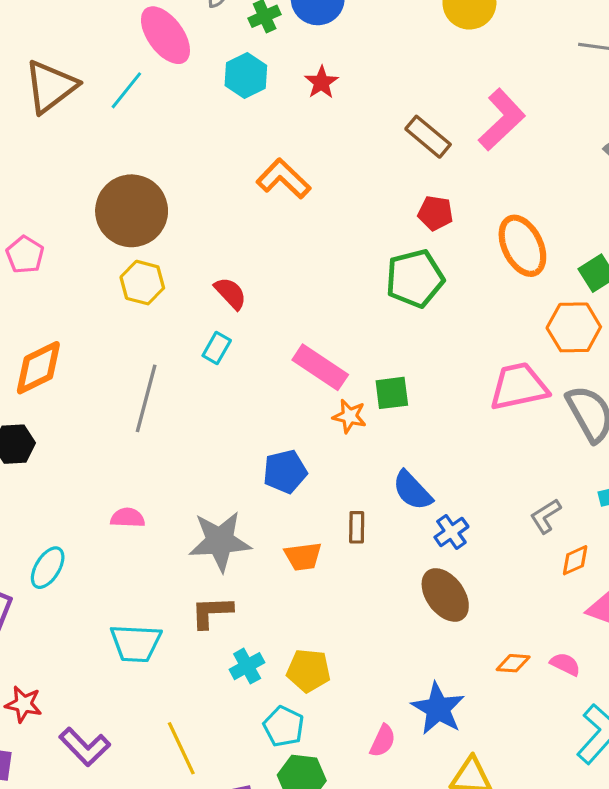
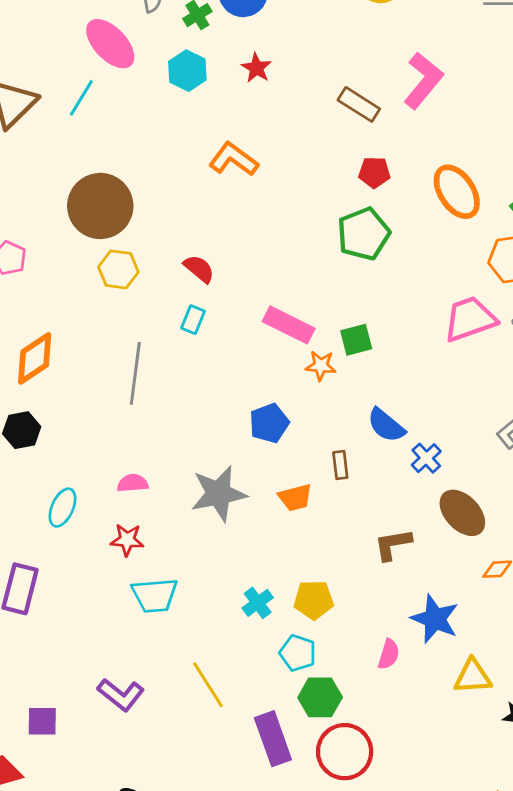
cyan ellipse: (48, 568) -> (63, 508), moved
brown ellipse: (445, 595) -> (462, 513), moved
brown L-shape: (212, 612) -> (393, 544), moved
red star: (24, 704) -> (127, 540), moved

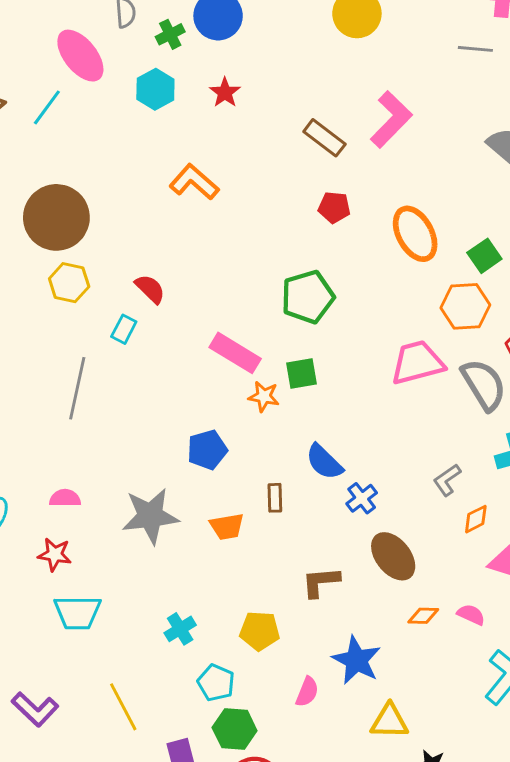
green pentagon: (364, 234) -> (308, 297), moved
cyan rectangle: (193, 320) -> (124, 329), moved
yellow pentagon: (314, 600) -> (260, 631), moved

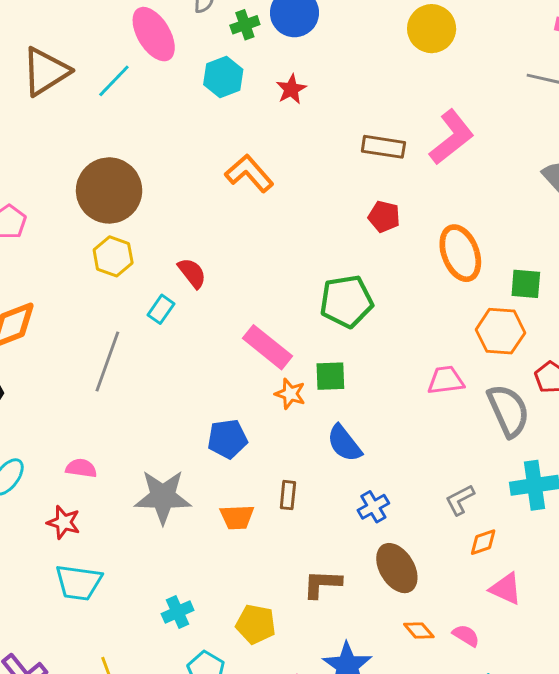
brown rectangle: (324, 138) -> (383, 147), turned -36
green square: (484, 256) -> (526, 284), turned 32
pink trapezoid: (417, 363) -> (446, 380), size x0.7
blue semicircle: (324, 462) -> (344, 443), moved
orange diamond: (423, 616) -> (419, 631), turned 40

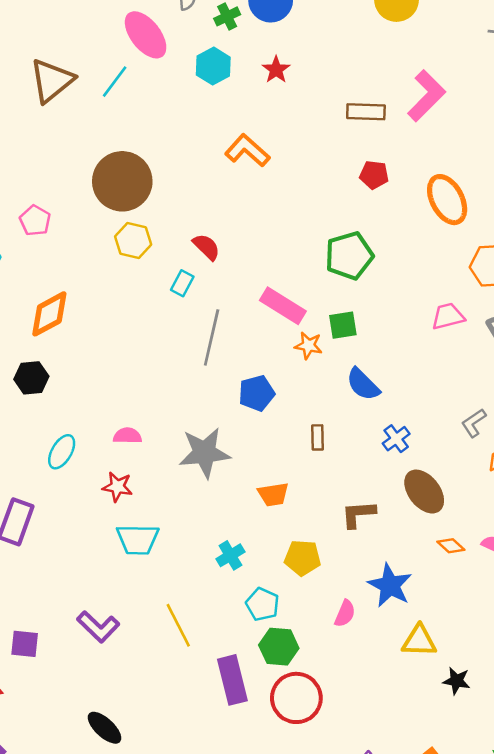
gray line: (107, 361) -> (212, 337), moved
orange trapezoid: (237, 517) -> (273, 494), moved

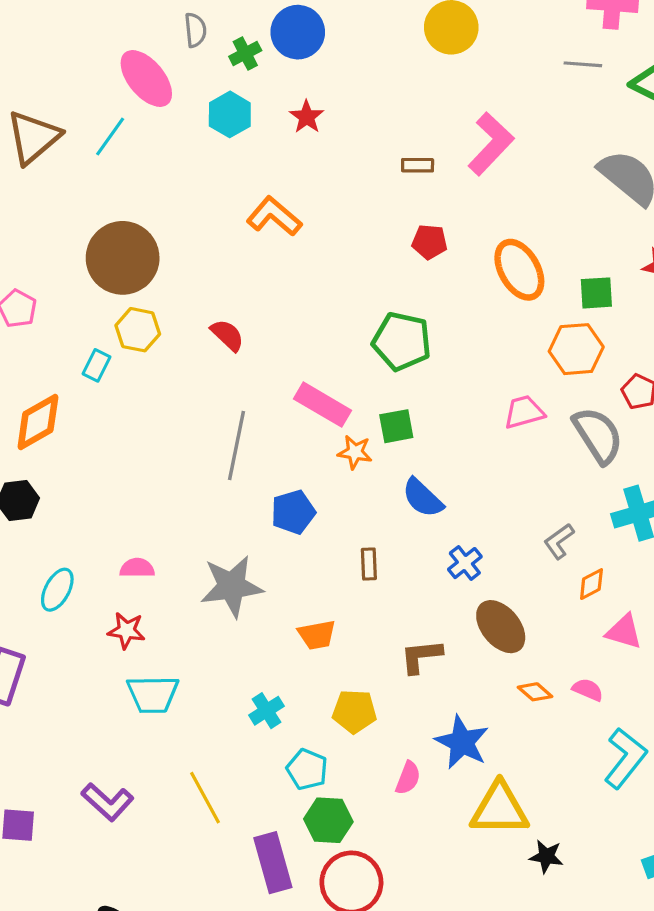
brown rectangle: (366, 112) -> (418, 165), size x0.7
green pentagon: (349, 256) -> (402, 341), turned 30
cyan rectangle: (182, 283) -> (97, 365), moved
yellow triangle: (419, 641) -> (499, 809), size x1.4

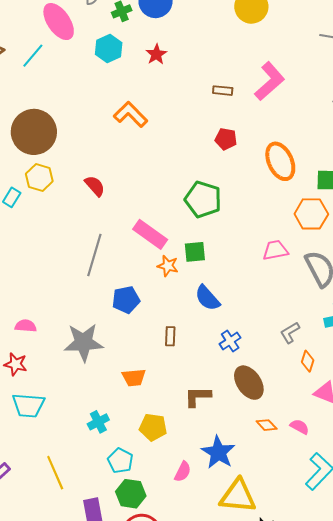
orange diamond: (591, 584) -> (308, 361), turned -50

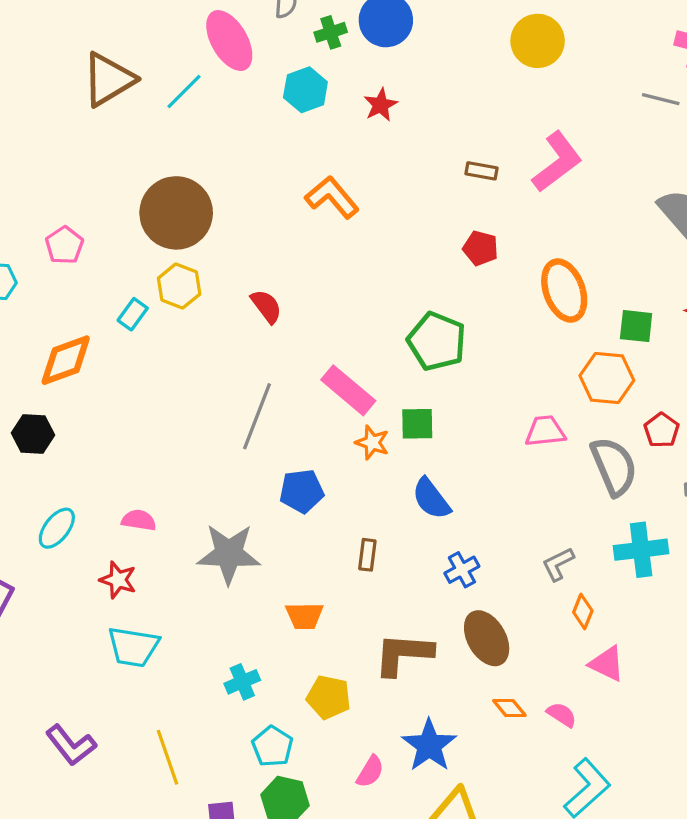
brown L-shape: (198, 397) -> (403, 654), size x1.4

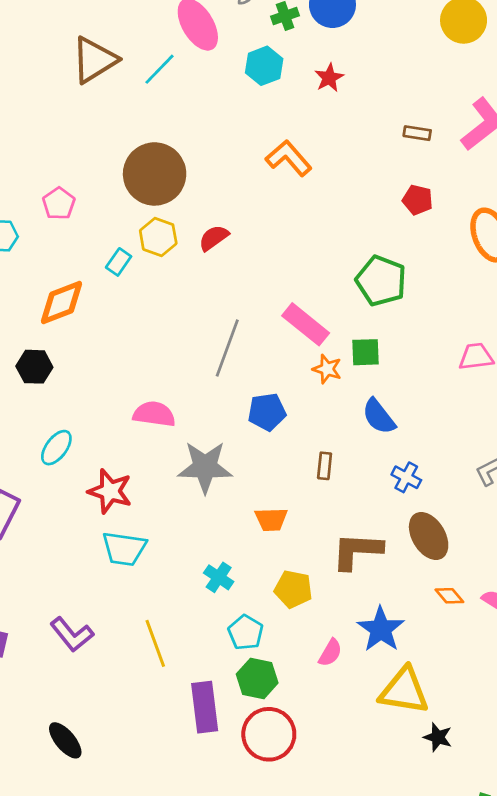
red semicircle: (266, 306) -> (214, 238), moved, turned -88
pink semicircle: (139, 520) -> (154, 414), moved, size x1.4
blue cross: (462, 570) -> (406, 477), turned -32
red star: (118, 580) -> (110, 491), size x1.4
cyan cross: (242, 682) -> (219, 577), turned -32

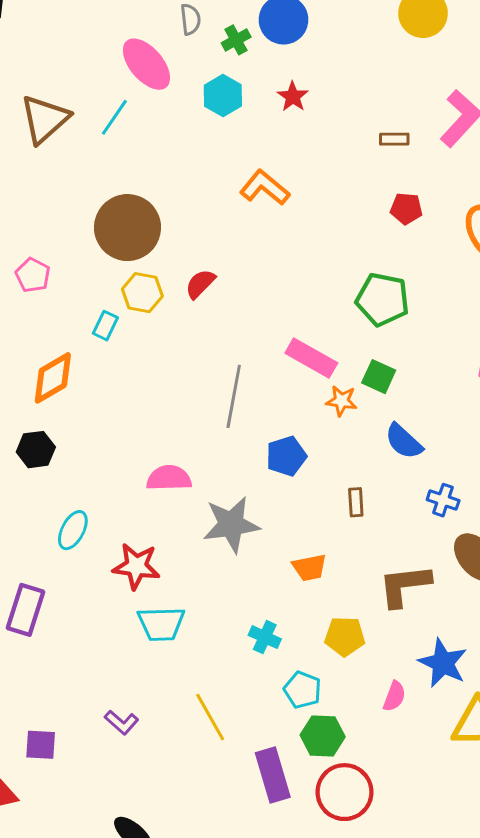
green square: (366, 352) -> (379, 377), turned 36
purple L-shape: (72, 634) -> (122, 722), size x0.7

